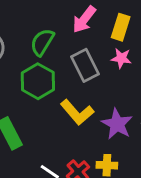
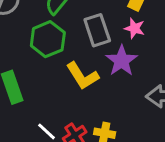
purple star: (117, 124) -> (122, 61), moved

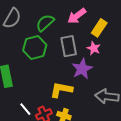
yellow L-shape: (82, 76) -> (61, 90), moved, turned 125

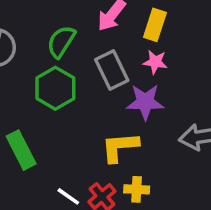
purple star: (82, 69) -> (145, 102), turned -30

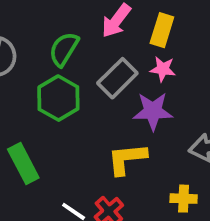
gray rectangle: (112, 70) -> (117, 78), turned 72
yellow cross: (137, 189) -> (184, 199), moved

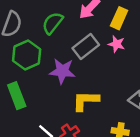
green hexagon: (58, 98) -> (27, 55), moved
purple star: (153, 111) -> (62, 71), moved

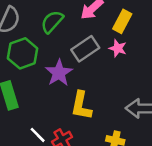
purple star: (62, 71) -> (59, 73), turned 30
yellow L-shape: (86, 101) -> (81, 106), turned -84

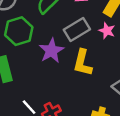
yellow L-shape: (81, 106) -> (83, 63), moved

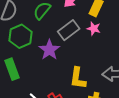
yellow L-shape: (83, 63) -> (78, 78), moved

